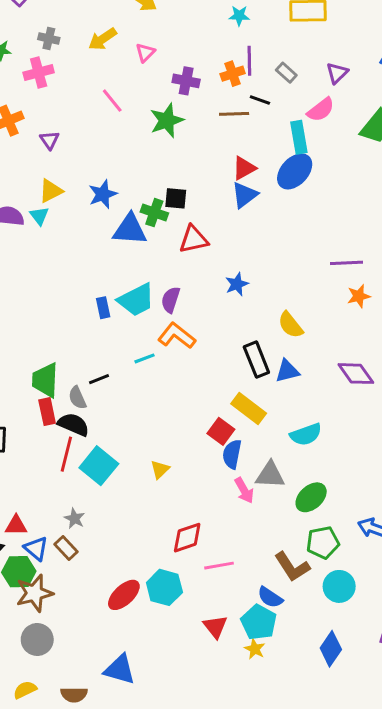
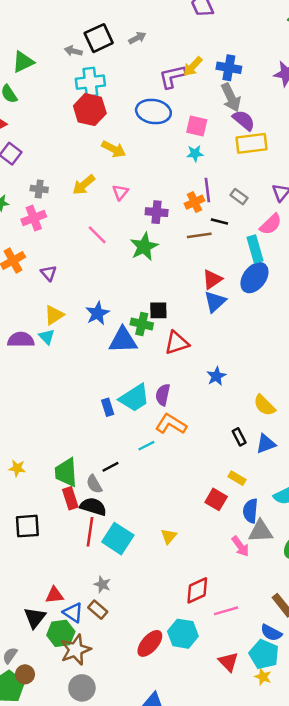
black rectangle: (256, 360) -> (239, 437), size x0.6
yellow rectangle: (249, 408) -> (237, 478), size x0.6
blue semicircle: (232, 454) -> (250, 511), moved

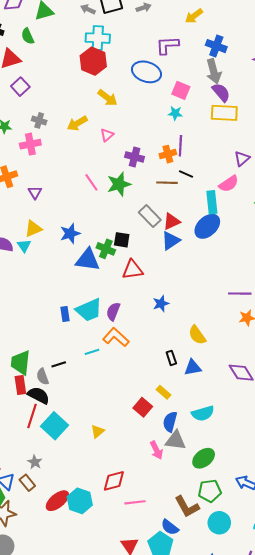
yellow arrow: (193, 66) -> (194, 16), moved
gray rectangle: (239, 197) -> (150, 216), moved, size x1.5
pink line: (97, 235) -> (91, 182), moved
cyan hexagon: (183, 634) -> (80, 501), moved
red ellipse: (150, 643) -> (57, 501), moved

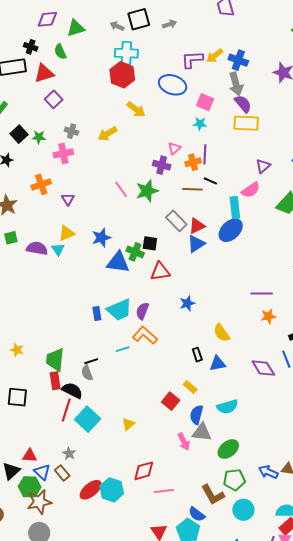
yellow arrow: (194, 16) -> (215, 56), moved
pink triangle: (107, 135) -> (174, 148), moved
gray semicircle: (43, 377) -> (87, 373), moved

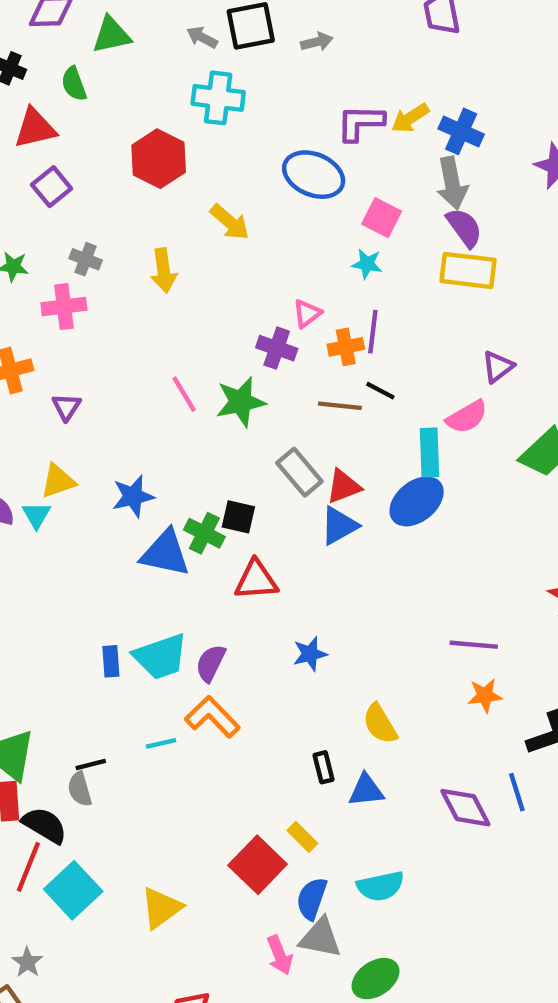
red hexagon: (122, 75) -> (159, 159), moved
yellow arrow: (107, 134) -> (164, 271), turned -72
red square: (171, 401) -> (258, 865), size x1.4
yellow triangle: (128, 424) -> (161, 908), size x1.5

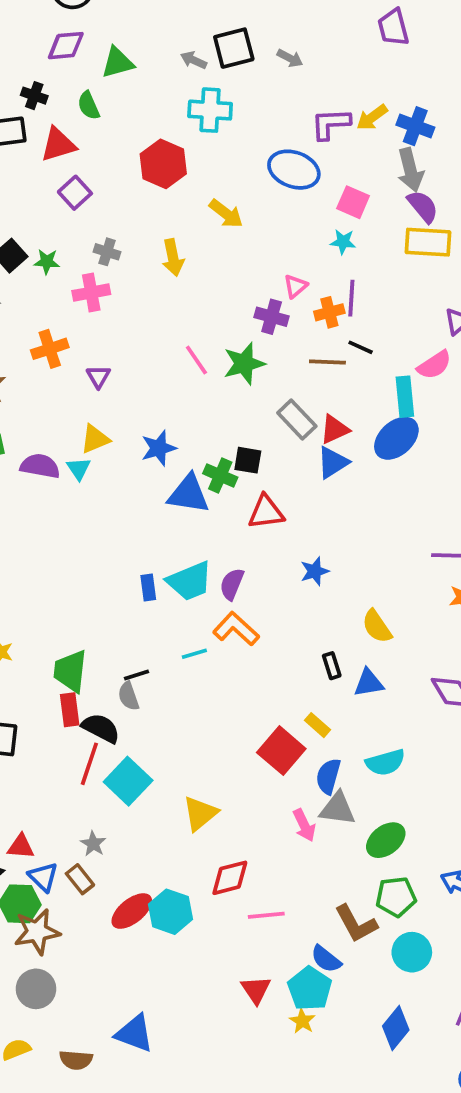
gray arrow: (317, 42) -> (290, 58), turned 45
yellow triangle: (161, 908) -> (200, 813), moved

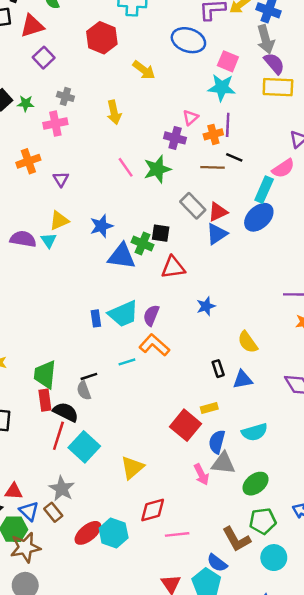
cyan star: (343, 242) -> (222, 88), size x1.6
yellow arrow: (173, 257) -> (114, 112), moved
cyan rectangle: (405, 397) -> (264, 190), turned 30
yellow rectangle: (318, 725) -> (209, 408), turned -56
gray star: (93, 844) -> (62, 489), size x1.5

